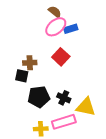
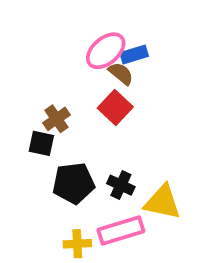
brown semicircle: (55, 12) -> (121, 73), moved
brown cross: (30, 63) -> (57, 119), turned -32

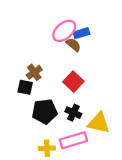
red square: (115, 107) -> (73, 82), moved

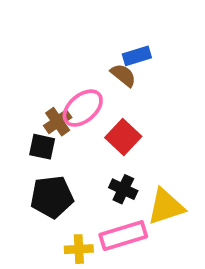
pink ellipse: (64, 31) -> (83, 108), moved
black pentagon: (45, 111) -> (52, 197), moved
yellow triangle: (99, 123) -> (166, 207), turned -30

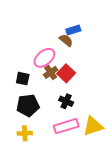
brown cross: (58, 122) -> (51, 72), moved
yellow triangle: (166, 207) -> (93, 126), moved
yellow cross: (79, 249) -> (25, 133), moved

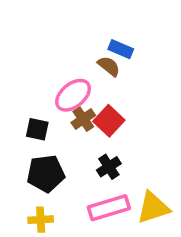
blue rectangle: (73, 30) -> (121, 49), turned 40
black cross: (66, 101) -> (109, 167), turned 32

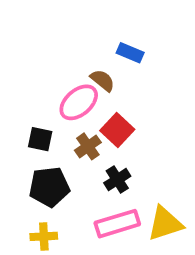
brown semicircle: (109, 66) -> (103, 80), moved
brown cross: (83, 119) -> (88, 146), moved

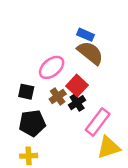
brown semicircle: (103, 80) -> (90, 53), moved, size x1.6
black cross: (117, 180) -> (77, 103), moved
pink rectangle: (117, 224) -> (98, 122), moved, turned -36

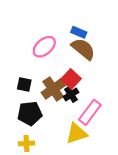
pink ellipse: (52, 67) -> (44, 47), moved
brown cross: (58, 96) -> (53, 89), size x1.5
yellow triangle: (109, 147) -> (77, 133), moved

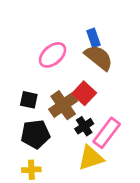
blue rectangle: (79, 32) -> (93, 38), turned 48
black cross: (71, 95) -> (84, 126), moved

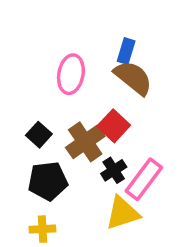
blue rectangle: (93, 38) -> (126, 51), turned 36
pink ellipse: (53, 55) -> (71, 74), turned -40
black square: (29, 100) -> (39, 135), turned 30

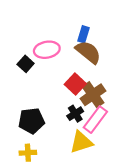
pink ellipse: (71, 74) -> (47, 50), turned 70
black square: (39, 135) -> (26, 64), moved
brown cross: (85, 142) -> (93, 95), moved

